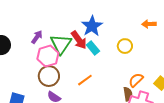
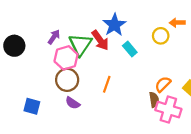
yellow circle: (125, 46) -> (161, 36), moved
cyan rectangle: (93, 48) -> (130, 49), moved
orange line: (85, 80) -> (107, 84), turned -35

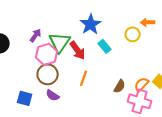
red arrow: (100, 40) -> (78, 50), moved
orange semicircle: (163, 84) -> (142, 84), moved
brown semicircle: (154, 100) -> (120, 86), moved, turned 40
blue square: (32, 106) -> (25, 98), moved

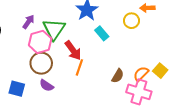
red arrow: (78, 50) -> (73, 50), moved

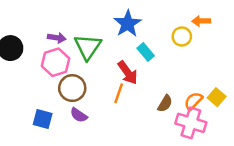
purple arrow: (28, 22) -> (57, 38), turned 64
pink hexagon: (40, 42) -> (55, 62), moved
red arrow: (73, 50) -> (128, 73), moved

